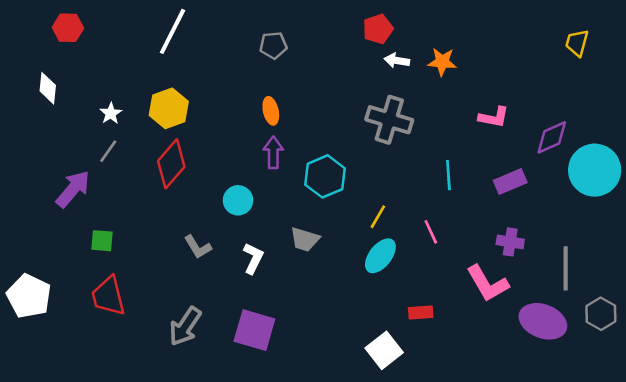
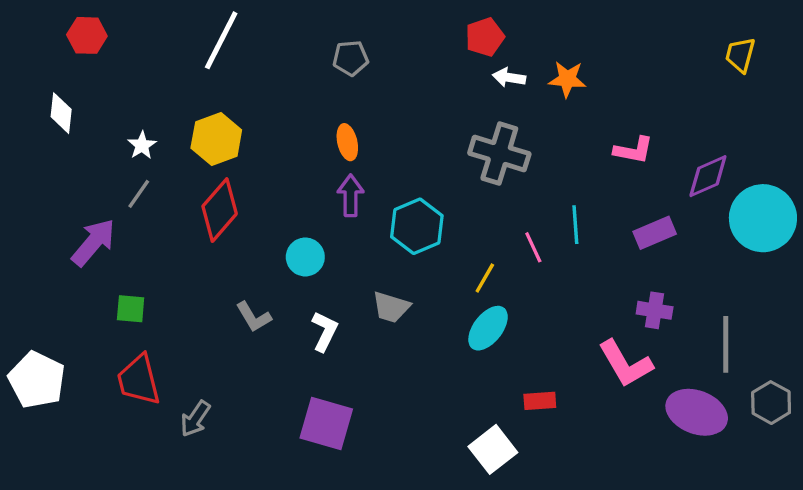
pink line: (431, 232) -> (533, 247), moved
gray arrow: (185, 326) -> (195, 419), moved, size x0.7

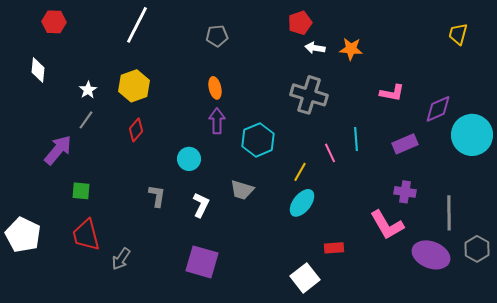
red diamond: (220, 210) -> (136, 130), size x0.6
gray L-shape: (254, 317) -> (157, 196), turned -140

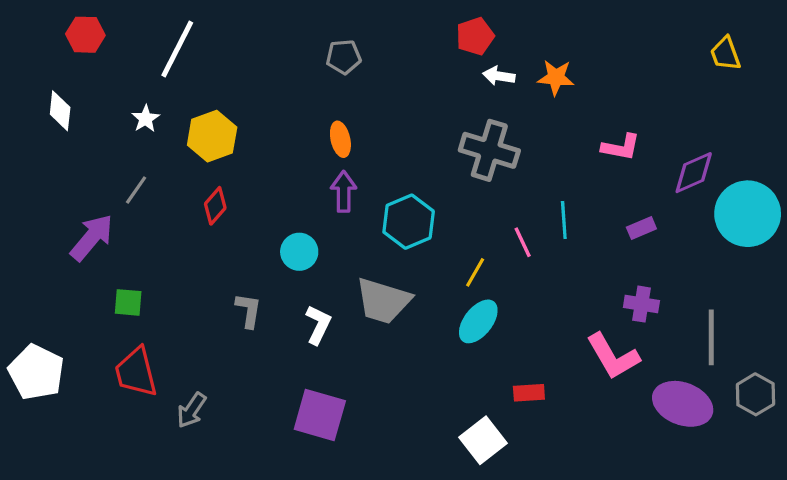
white line: (137, 25) -> (177, 49), moved
yellow trapezoid: (458, 34) -> (725, 54), turned -35
white star: (88, 90) -> (146, 119), moved
purple rectangle: (405, 144) -> (641, 228), size x0.7
gray trapezoid: (242, 190) -> (383, 301), size x1.5

